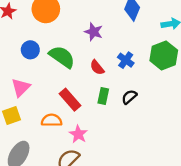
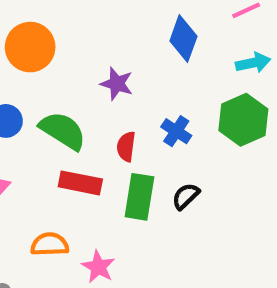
red semicircle: (97, 67) -> (126, 147), turned 49
green rectangle: (103, 96) -> (139, 197), size x1.5
red rectangle: (70, 100) -> (80, 183), moved, turned -35

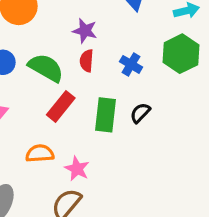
red semicircle: (126, 147) -> (87, 61), moved
red rectangle: (80, 183) -> (61, 106), turned -60

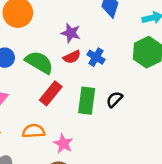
red semicircle: (87, 61) -> (72, 57), turned -120
blue cross: (131, 64) -> (96, 57), moved

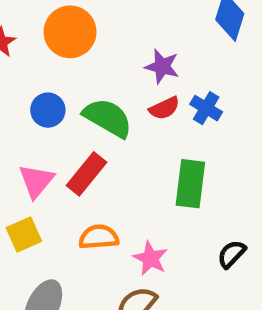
red rectangle: (51, 93) -> (87, 174), moved
black semicircle: (114, 99) -> (232, 254), moved

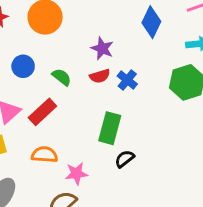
green semicircle: (108, 118) -> (62, 77), size x0.6
black semicircle: (232, 254) -> (125, 159), moved
pink star: (150, 258) -> (76, 174), turned 30

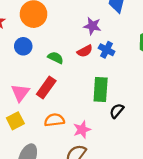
purple star: (102, 48) -> (92, 26), moved
blue circle: (23, 66) -> (23, 46), moved

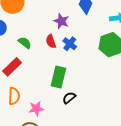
red semicircle: (85, 51) -> (51, 41), turned 88
orange semicircle: (54, 120) -> (14, 96), turned 90

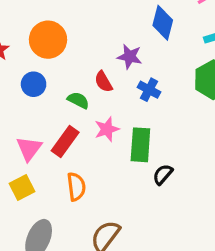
red semicircle: (51, 41) -> (103, 82), moved
pink star: (36, 109) -> (107, 129), moved

